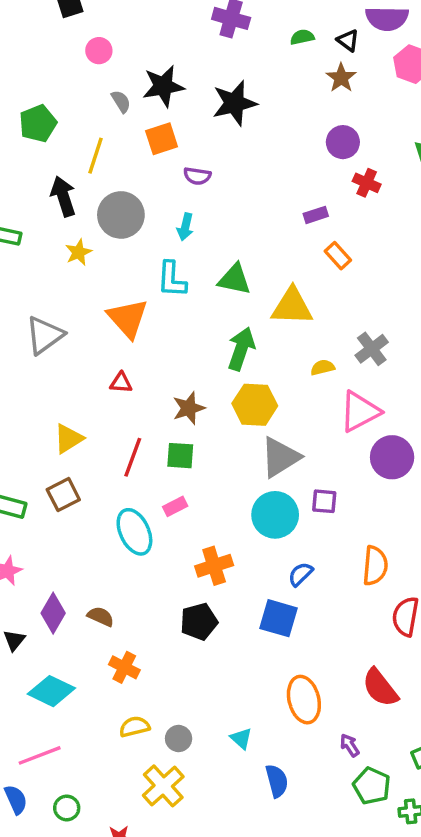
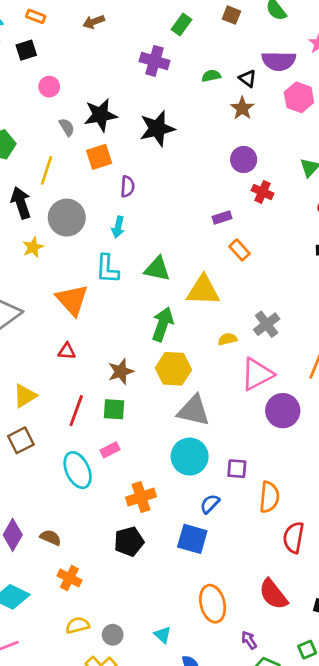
purple semicircle: (197, 176) -> (128, 187), turned -95
gray triangle: (280, 457) -> (194, 411), turned 45
purple square: (324, 501) -> (237, 469), moved

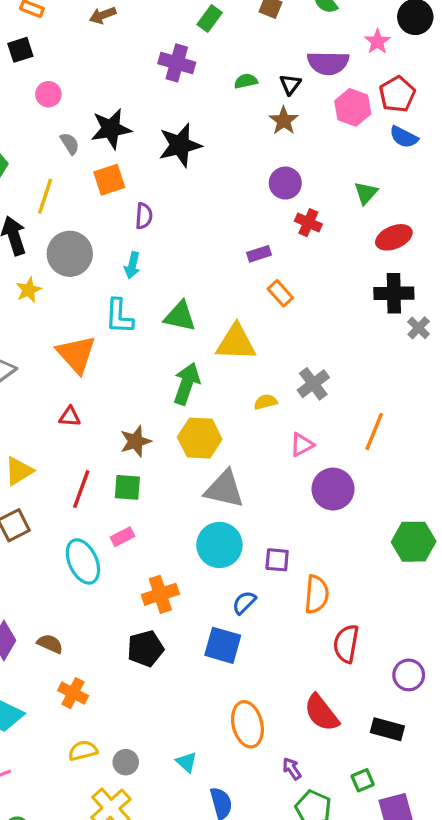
black triangle: (248, 79) -> (290, 84), turned 30
pink triangle: (257, 374) -> (302, 445), size x0.6

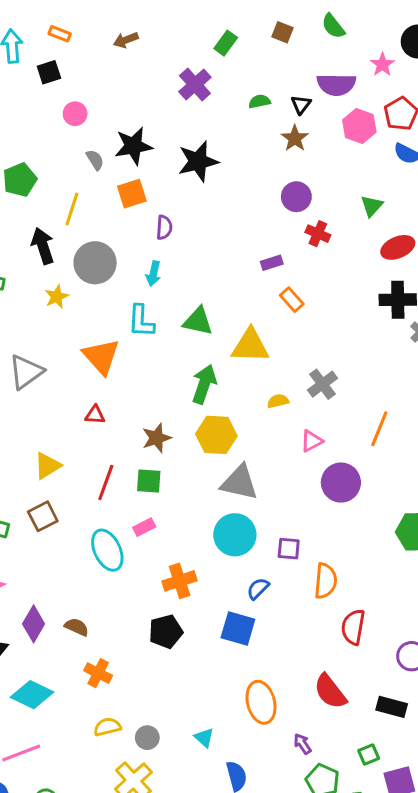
purple cross: (177, 63) -> (195, 85), turned 32

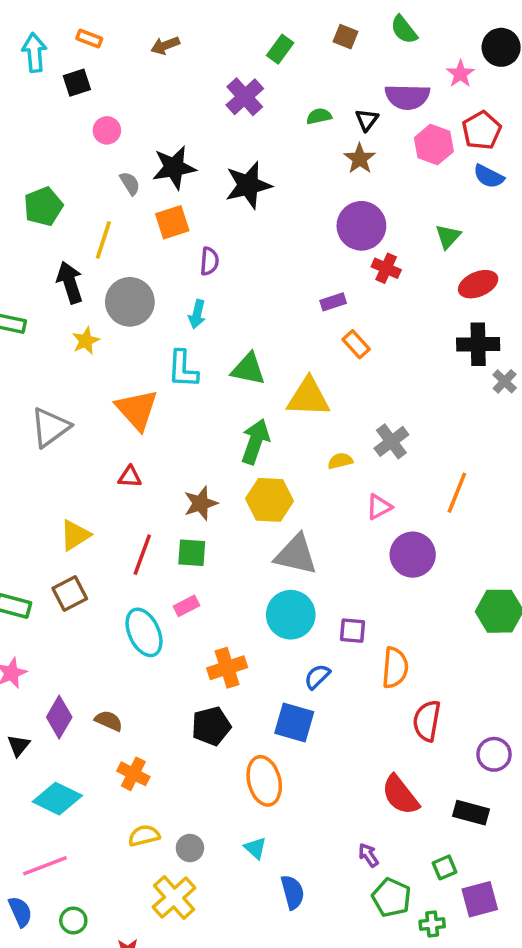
purple circle: (296, 197) -> (361, 226), size x1.4
orange ellipse: (261, 702) -> (264, 781), moved

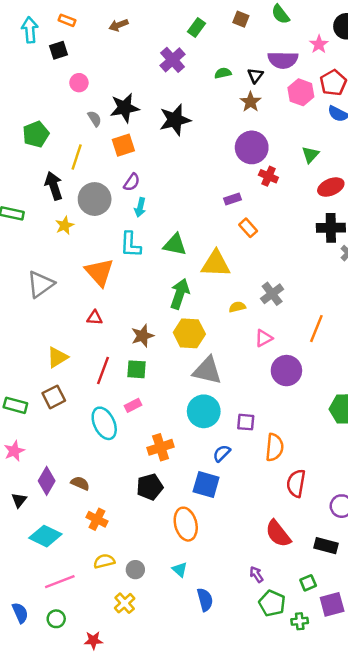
purple semicircle: (209, 261) -> (132, 182), moved, turned 30
pink line: (45, 866) -> (60, 582), moved
yellow cross: (174, 898) -> (125, 603), size x0.7

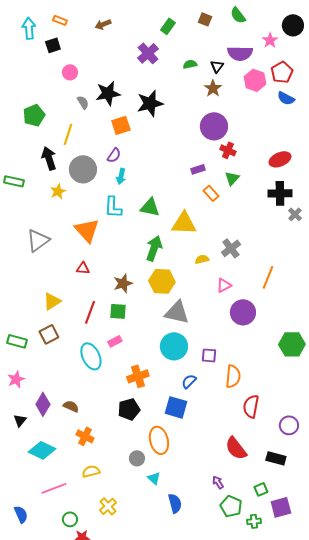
orange square: (123, 145) -> (121, 125), moved
green triangle: (310, 155) -> (232, 178), moved
gray circle: (135, 570) -> (137, 458), moved
green circle: (56, 619) -> (70, 519), moved

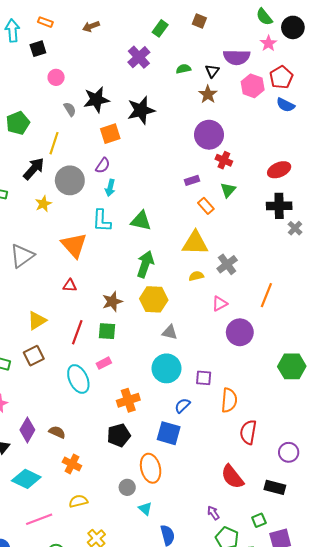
green semicircle: (238, 15) -> (264, 17), moved
black arrow: (49, 158) -> (34, 169), turned 60
yellow triangle: (184, 223) -> (195, 243), moved
gray triangle: (177, 312) -> (170, 332), size x0.6

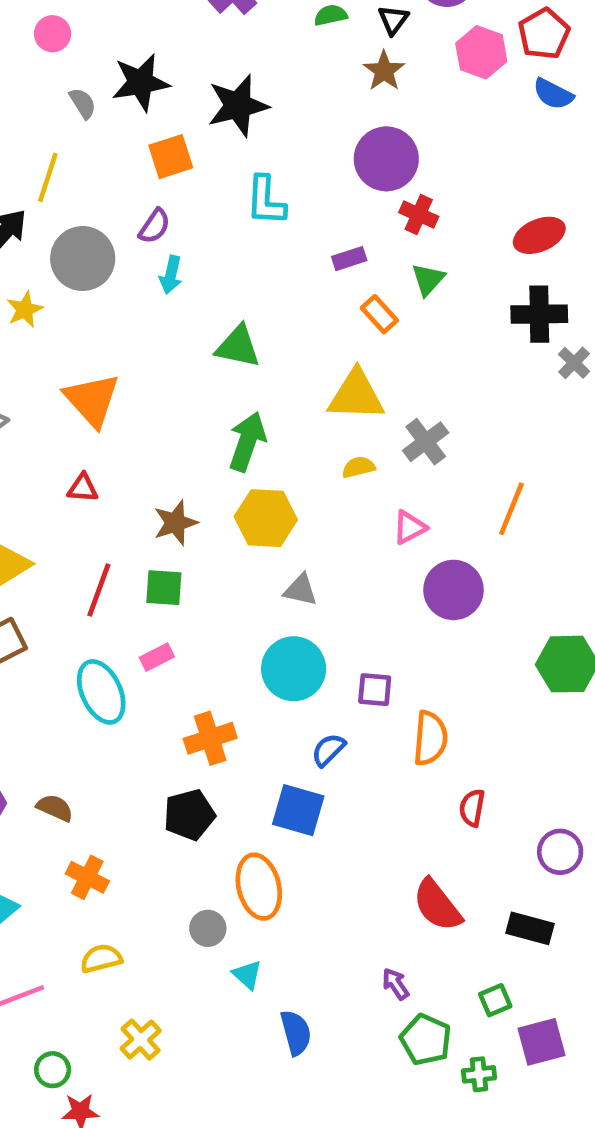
cyan L-shape: (102, 221) -> (266, 201), moved
red semicircle: (248, 432) -> (472, 808), size x0.7

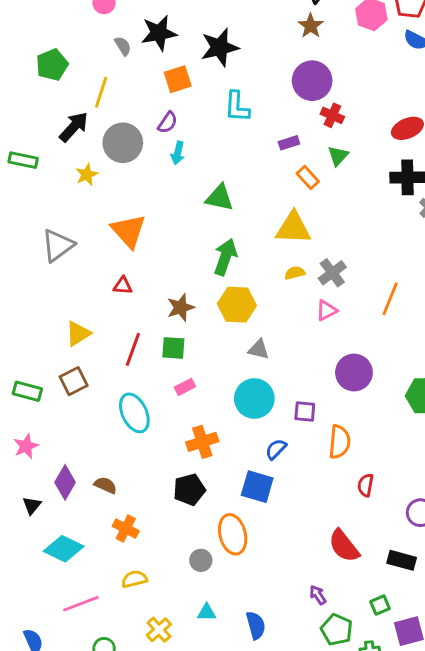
gray cross: (426, 442) -> (332, 273), moved
purple circle: (453, 590) -> (354, 372), moved
pink rectangle: (157, 657) -> (185, 387), moved
cyan triangle: (247, 975) -> (207, 612), moved, turned -42

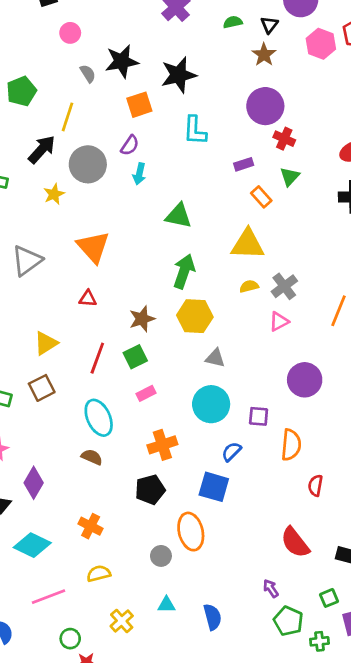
green square: (173, 348) -> (135, 357), turned -30
brown semicircle: (105, 485) -> (92, 457), moved

